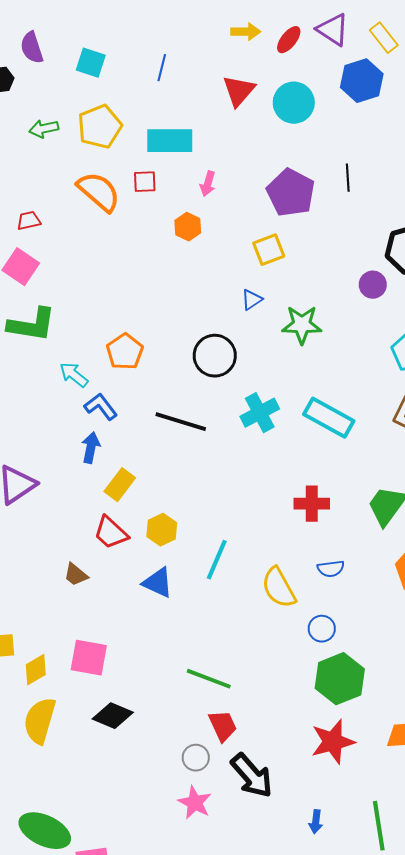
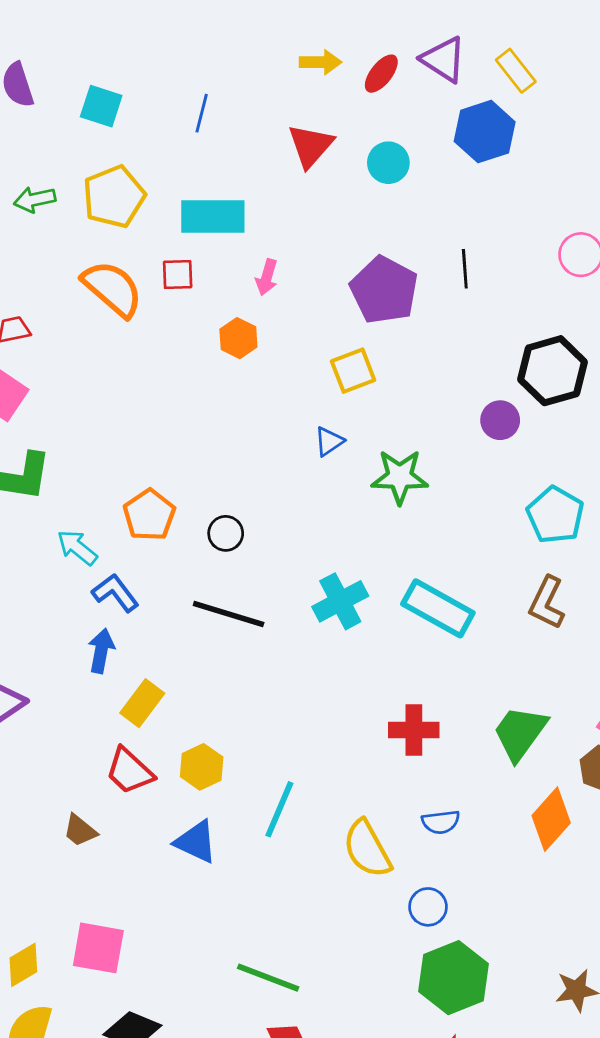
cyan circle: (294, 103) -> (388, 163), size x0.7
black circle: (215, 356) -> (226, 533), moved, size x0.6

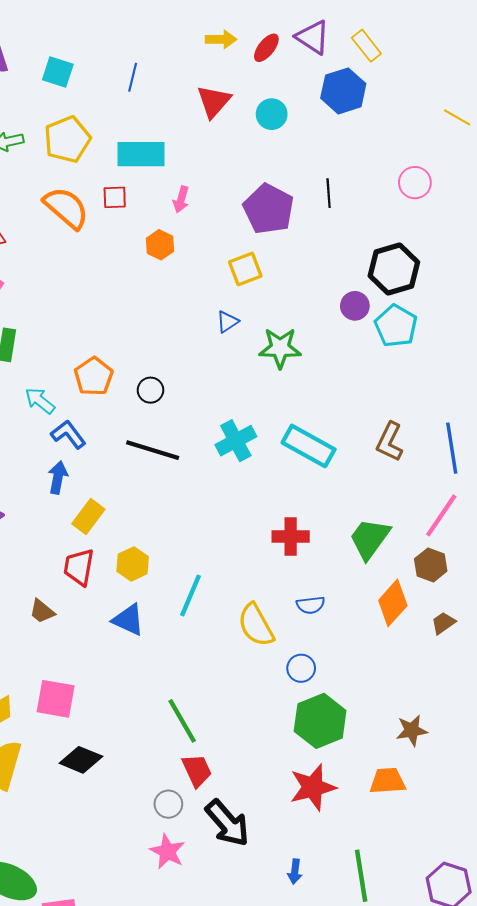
cyan pentagon: (555, 515) -> (396, 326), moved
red trapezoid: (129, 771) -> (79, 567), turned 57
green line: (268, 978) -> (182, 721), turned 39

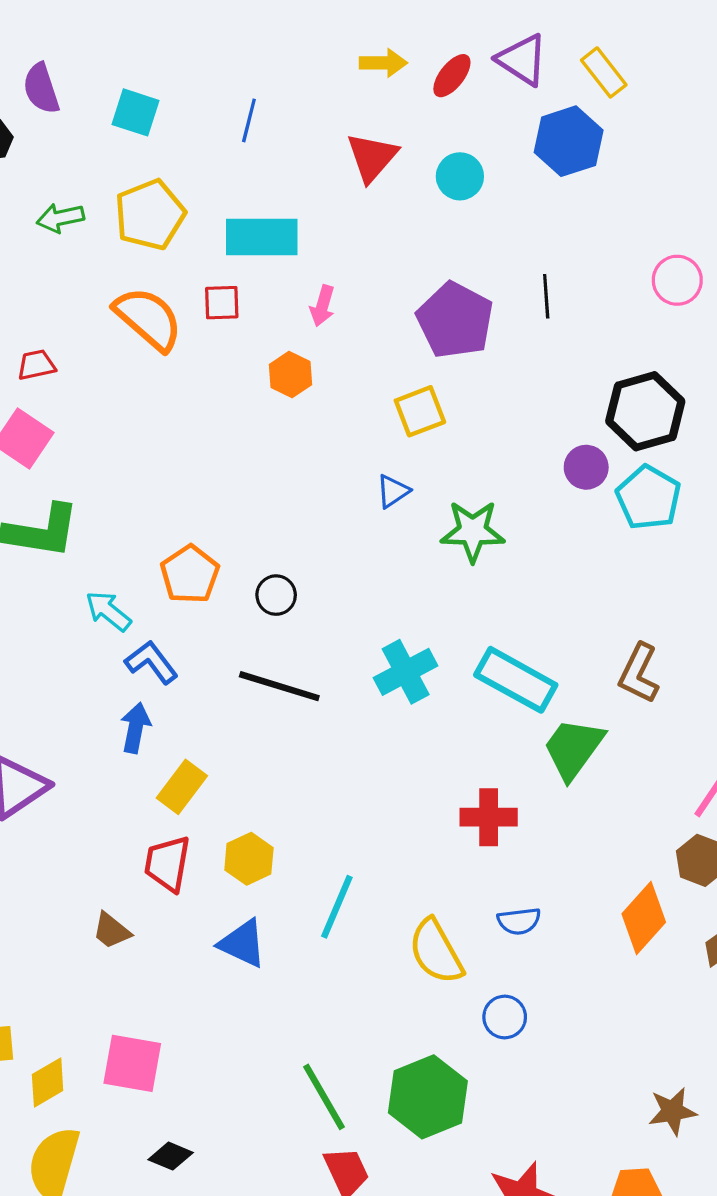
green trapezoid: (370, 539) -> (573, 749), moved
green hexagon: (320, 721) -> (428, 1097), moved
black diamond: (81, 760) -> (171, 1156), size x0.7

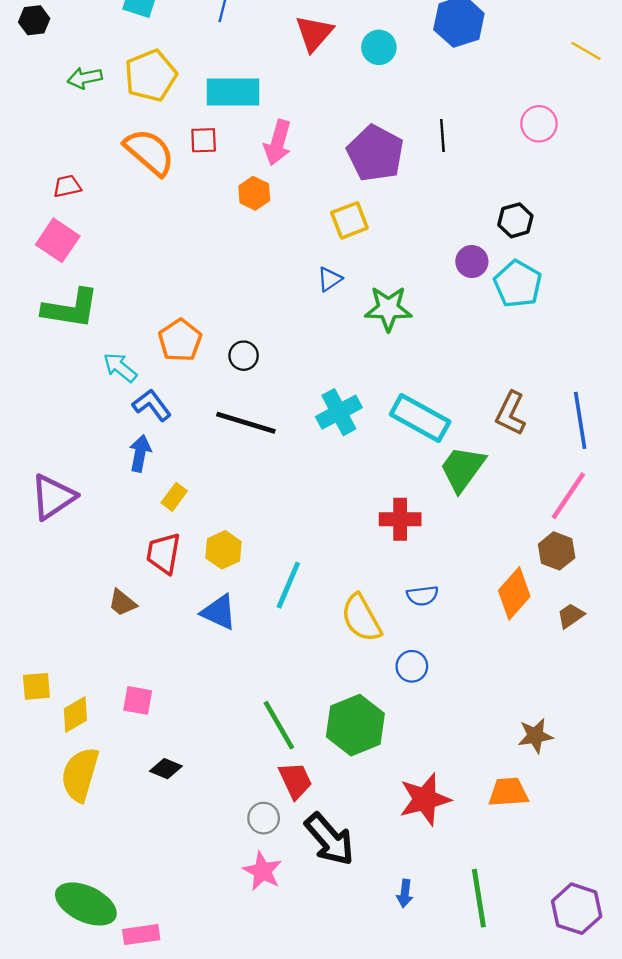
pink arrow: (322, 306) -> (278, 143), size x1.5
black hexagon: (645, 411) -> (515, 220), size x0.6
yellow rectangle: (182, 787) -> (174, 497), size x0.7
pink square: (132, 1063) -> (138, 700), size x0.7

